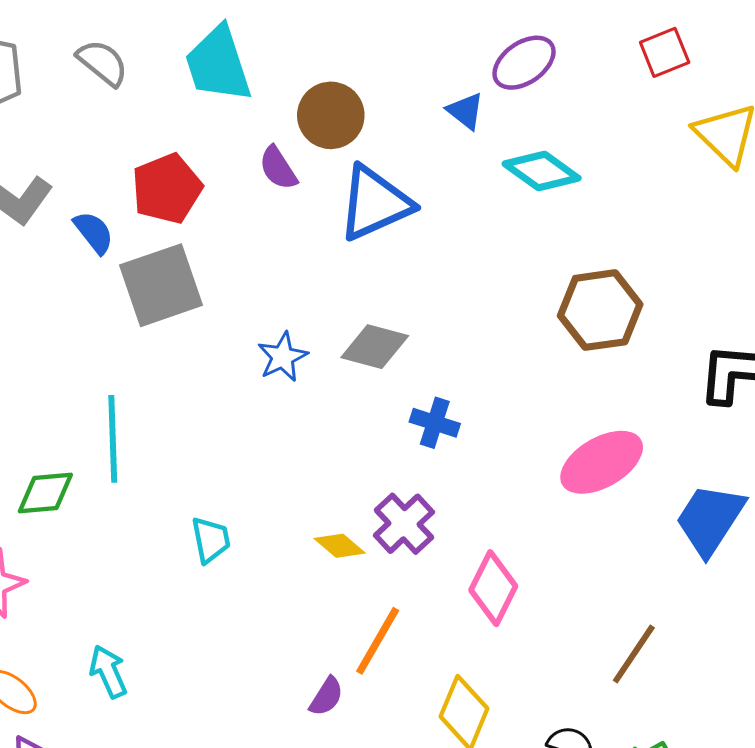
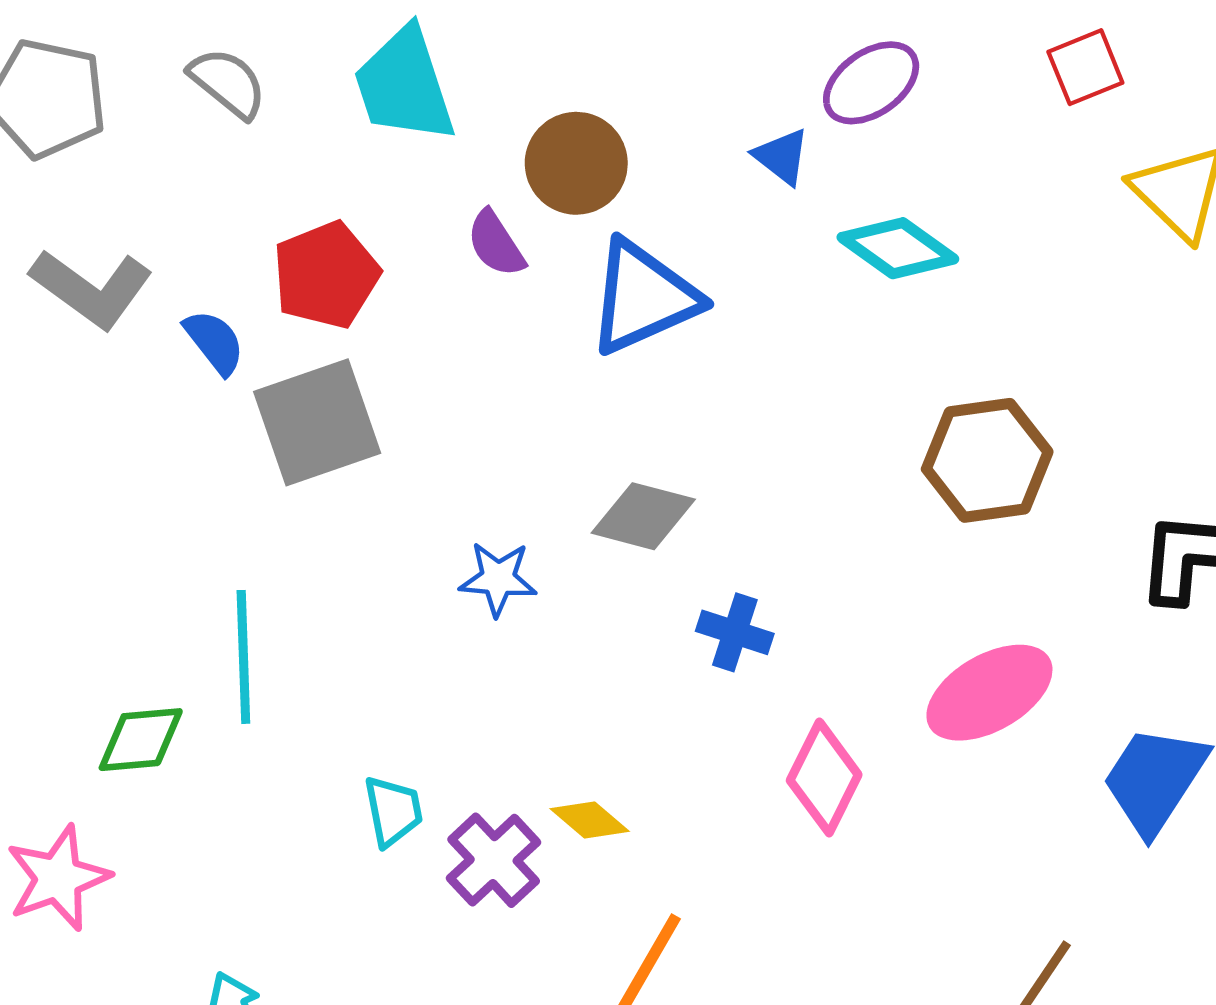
blue star: (283, 357) -> (498, 579), moved, turned 30
purple cross: (404, 524) -> (494, 860), moved
pink diamond: (493, 588) -> (824, 778), moved

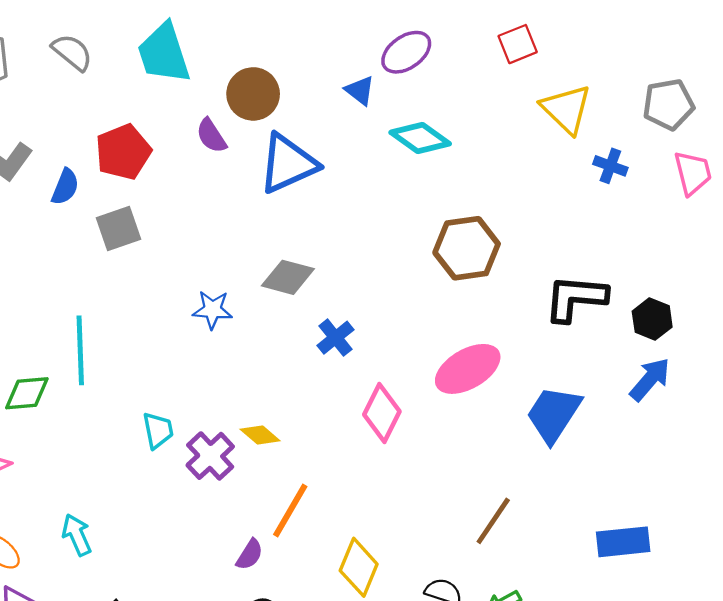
blue semicircle: (214, 342) -> (65, 187), turned 60
gray square: (317, 422) -> (119, 229), size x0.7
blue cross: (735, 632) -> (335, 338), turned 33

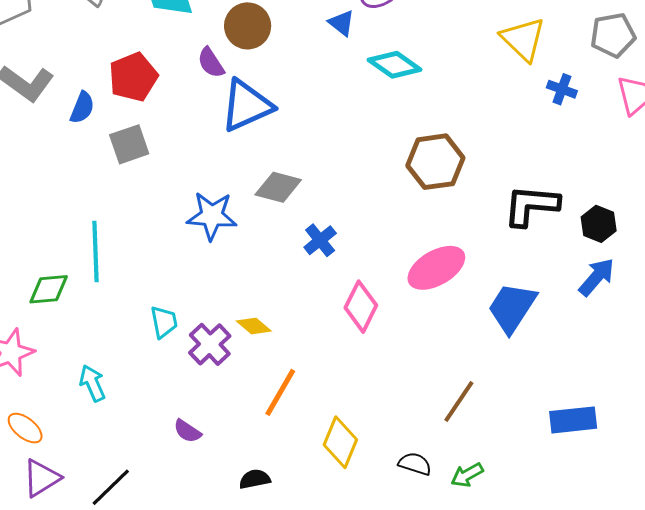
blue triangle: (288, 164) -> (247, 106), moved
blue star: (212, 310) -> (212, 216), size x1.4
cyan arrow: (77, 535) -> (92, 383), moved
purple semicircle: (250, 555) -> (187, 431), moved, turned 92

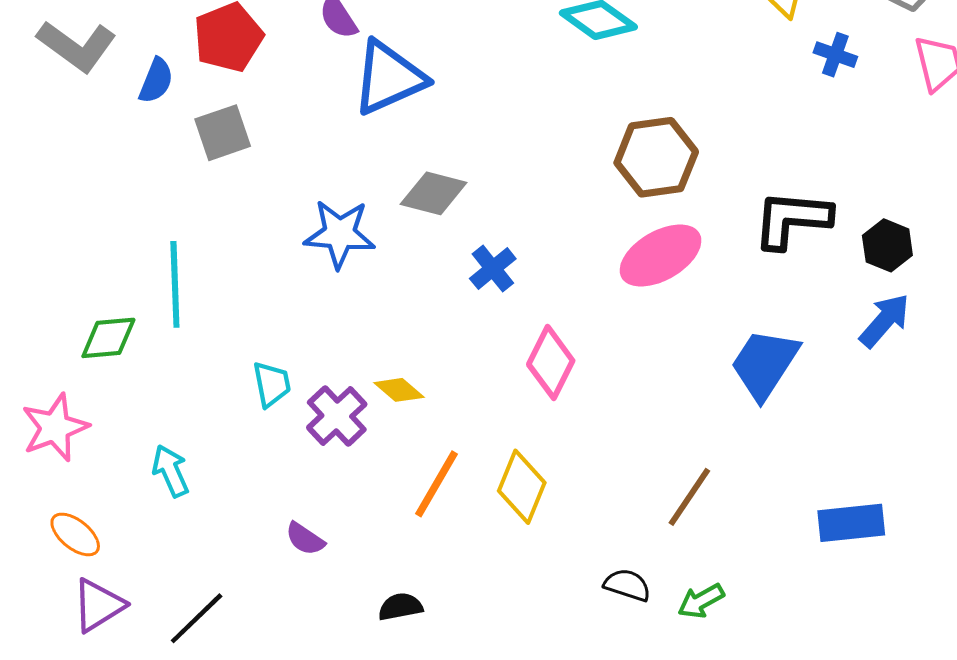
pink ellipse: (436, 268) -> (661, 256), moved
yellow diamond: (340, 442) -> (522, 487), moved

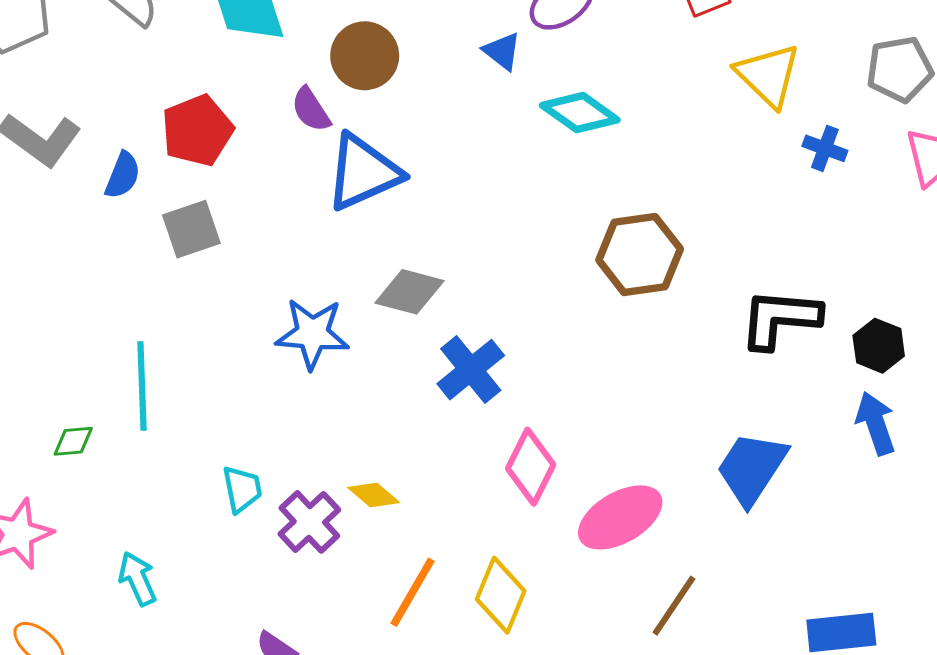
pink ellipse: (661, 256) -> (620, 517), moved
blue cross: (493, 269) -> (471, 370), size x1.4
blue arrow: (885, 321) -> (876, 423), turned -60
green diamond: (108, 338) -> (73, 441), size x0.7

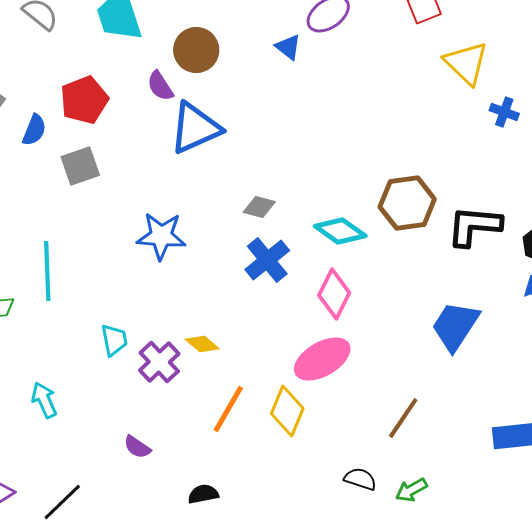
cyan diamond: (580, 113) -> (340, 231), moved
brown hexagon: (640, 254) -> (407, 203), moved
gray diamond: (409, 292) -> (259, 207), moved, size x0.7
pink diamond: (531, 467) -> (334, 294), moved
pink ellipse: (620, 517) -> (322, 359), moved

